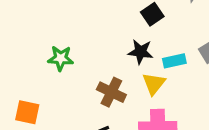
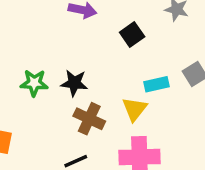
black star: (141, 52) -> (74, 83), moved

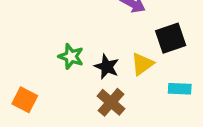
black square: (132, 34) -> (171, 38), size x1.4
yellow triangle: (135, 109) -> (142, 64), moved

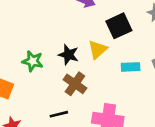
green star: (71, 56) -> (33, 61), moved

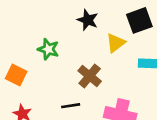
black star: (68, 55) -> (88, 20), moved

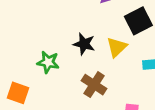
black star: (88, 20) -> (84, 44), moved

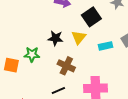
orange square: (18, 93) -> (11, 65), moved

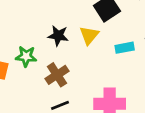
brown cross: (66, 66) -> (57, 75), moved, turned 30

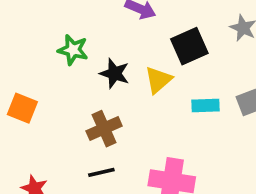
green star: (26, 56) -> (73, 50), moved

